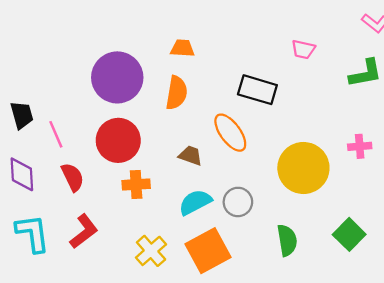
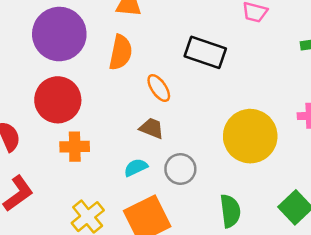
orange ellipse: (230, 133) -> (159, 88), moved, size x0.7
brown trapezoid: (191, 156) -> (152, 128), moved
cyan semicircle: (195, 202) -> (136, 167), size x0.7

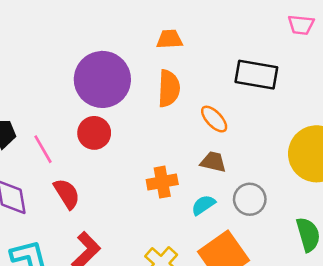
red circle: (58, 100) -> (94, 133), moved, size x0.7
orange cross: (75, 147) -> (162, 182), moved

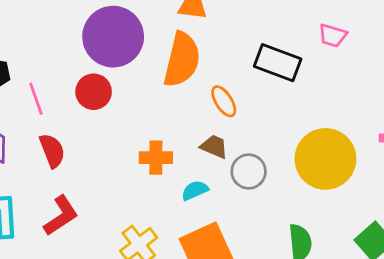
pink trapezoid: (301, 25) -> (333, 35), moved
orange semicircle: (169, 88) -> (182, 60), size x1.4
gray circle: (250, 199) -> (249, 171), moved

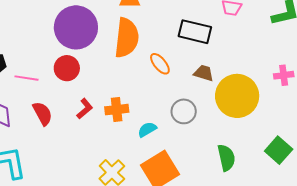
pink line: (36, 99) -> (26, 78), turned -55
brown trapezoid: (214, 147) -> (204, 73), moved
red L-shape: (61, 216) -> (85, 109), moved, size x0.7

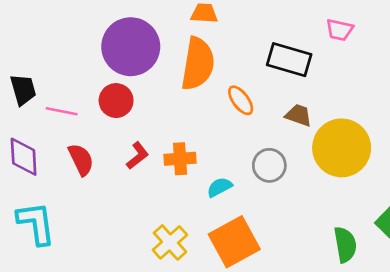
green semicircle: (226, 158) -> (345, 245), moved

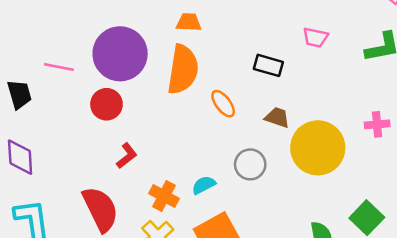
black rectangle: (289, 60) -> (268, 65), size x0.7
pink line: (62, 111) -> (59, 67), moved
orange cross: (180, 159) -> (164, 196), moved, turned 32
red semicircle: (81, 160) -> (100, 209), moved, size x1.5

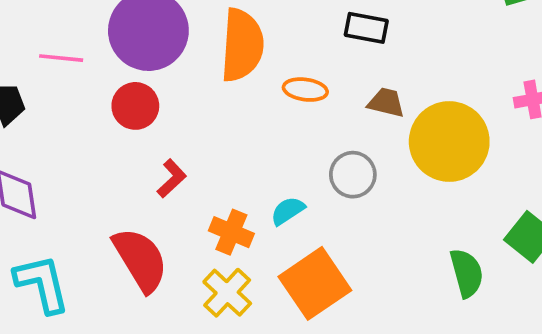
orange ellipse: (223, 104) -> (305, 90), turned -40

